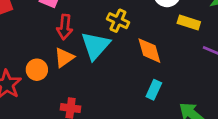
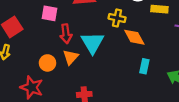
yellow cross: (118, 21) -> (117, 18), moved
orange circle: (37, 70) -> (47, 63), moved

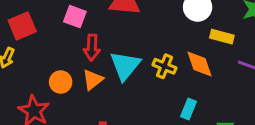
yellow cross: (117, 18) -> (164, 66), moved
orange diamond: (134, 37) -> (200, 64), moved

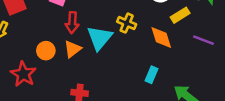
yellow rectangle: (222, 37) -> (180, 15), turned -48
yellow cross: (164, 66) -> (127, 23), moved

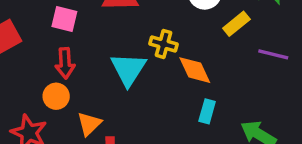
red arrow: (72, 22) -> (65, 63), moved
orange diamond: (161, 38) -> (195, 70), moved
orange triangle: (73, 49) -> (89, 124), moved

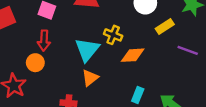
orange diamond: (195, 70) -> (133, 55), turned -75
cyan rectangle: (207, 111) -> (138, 95), moved
orange triangle: (89, 124) -> (90, 78), moved

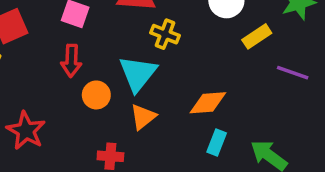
yellow cross: (113, 35) -> (165, 34), moved
orange diamond: (133, 55) -> (208, 103), moved
orange circle: (35, 63) -> (96, 95), moved

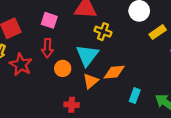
orange diamond: (208, 103) -> (114, 72), moved
red star: (26, 131) -> (21, 65), moved

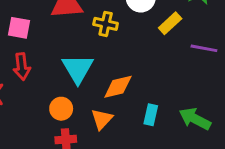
yellow cross: (103, 32) -> (106, 24), moved
orange circle: (63, 68) -> (61, 109), moved
orange triangle: (91, 81) -> (102, 119), moved

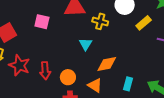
red arrow: (22, 66) -> (45, 71), moved
cyan triangle: (78, 69) -> (86, 44), moved, size x0.6
orange triangle: (102, 119) -> (95, 85), turned -42

